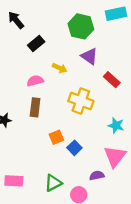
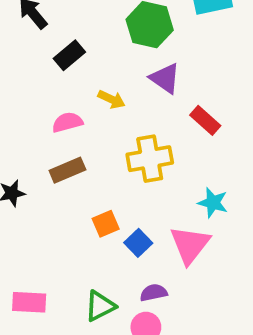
yellow cross: (81, 101) -> (150, 159), turned -30
brown rectangle: (35, 107) -> (67, 170), turned 60
pink triangle: (115, 156) -> (190, 245), moved
purple semicircle: (97, 176) -> (154, 293), moved

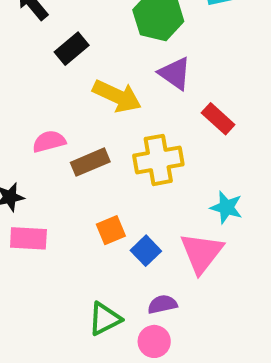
yellow arrow: (111, 99) -> (117, 96), size x1.6
pink semicircle: (67, 122) -> (49, 141), moved
brown rectangle: (67, 170) -> (90, 162), moved
pink rectangle: (29, 302) -> (28, 238), moved

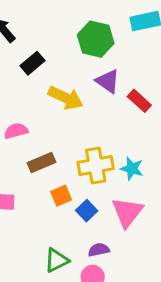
red rectangle: (218, 119) -> (139, 101), moved
yellow cross: (158, 160) -> (96, 166), moved
brown rectangle: (90, 162) -> (42, 163), moved
cyan star: (226, 207) -> (132, 169), moved

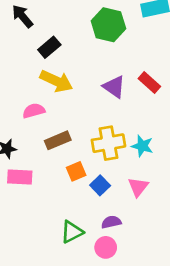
purple triangle: (108, 81) -> (114, 87), moved
yellow arrow: (66, 98) -> (56, 81), moved
pink triangle: (127, 212) -> (138, 187), size x0.7

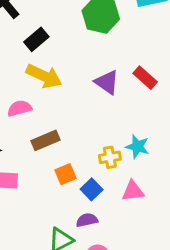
yellow cross: (108, 143) -> (110, 157), moved, size x0.6
pink triangle: (138, 187) -> (133, 191), turned 45
purple semicircle: (111, 222) -> (87, 220), moved

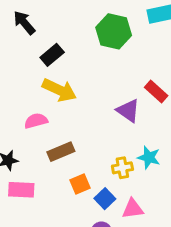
purple triangle: (107, 82) -> (128, 111), moved
pink triangle: (133, 191) -> (133, 209), moved

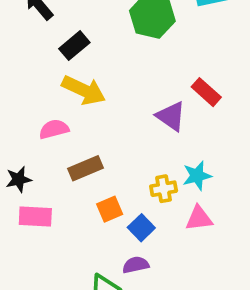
cyan star: (149, 158) -> (197, 176), turned -30
pink triangle: (133, 209) -> (199, 218), moved

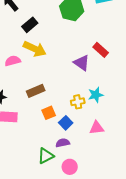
pink semicircle: (54, 129) -> (13, 61), moved
pink triangle: (199, 218) -> (97, 128), moved

